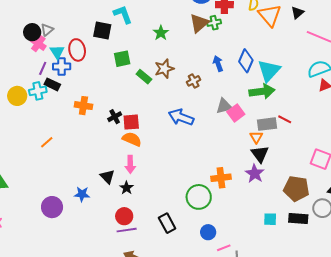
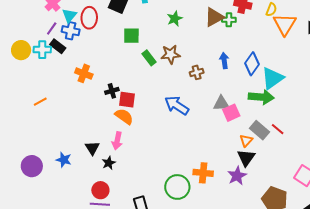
gray rectangle: (267, 124) -> (259, 130), turned 36

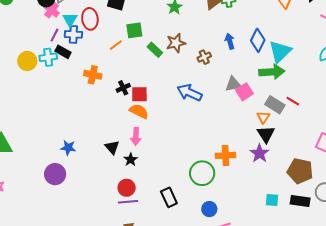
orange line: (40, 102) -> (116, 45), moved
blue star: (64, 160) -> (68, 148), moved

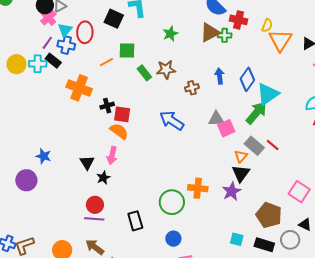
green arrow: (272, 72) -> (256, 113), turned -55
orange cross: (93, 75) -> (79, 88), size x1.4

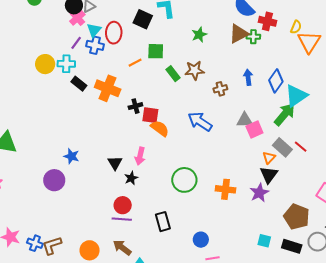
black rectangle: (53, 61) -> (79, 84), moved
orange semicircle: (119, 131) -> (160, 128), moved
green circle: (172, 202) -> (184, 180), moved

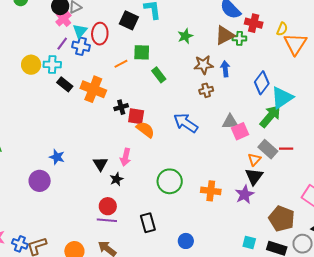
brown star: (195, 70) -> (204, 65), moved
blue arrow: (248, 77) -> (225, 69), moved
red line: (301, 147) -> (286, 149), turned -40

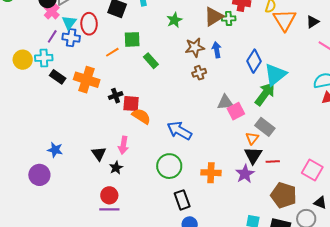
blue arrow: (186, 123) -> (179, 131), moved
red line: (286, 149) -> (273, 162), moved
black rectangle: (148, 223) -> (182, 200), moved

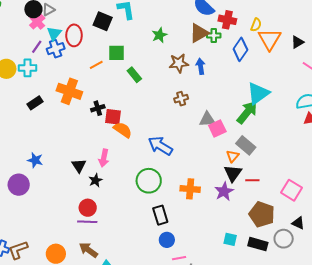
blue cross: (71, 38) -> (56, 49), turned -30
blue diamond: (254, 61) -> (240, 49), moved
brown cross: (199, 73) -> (181, 99), moved
black rectangle: (58, 77) -> (35, 103), moved, turned -70

